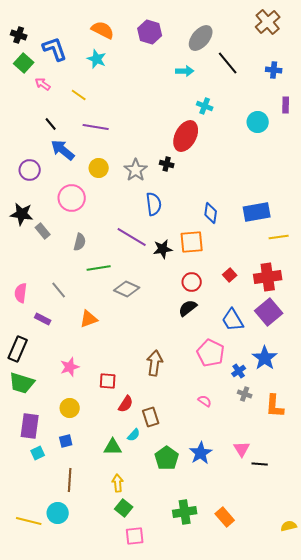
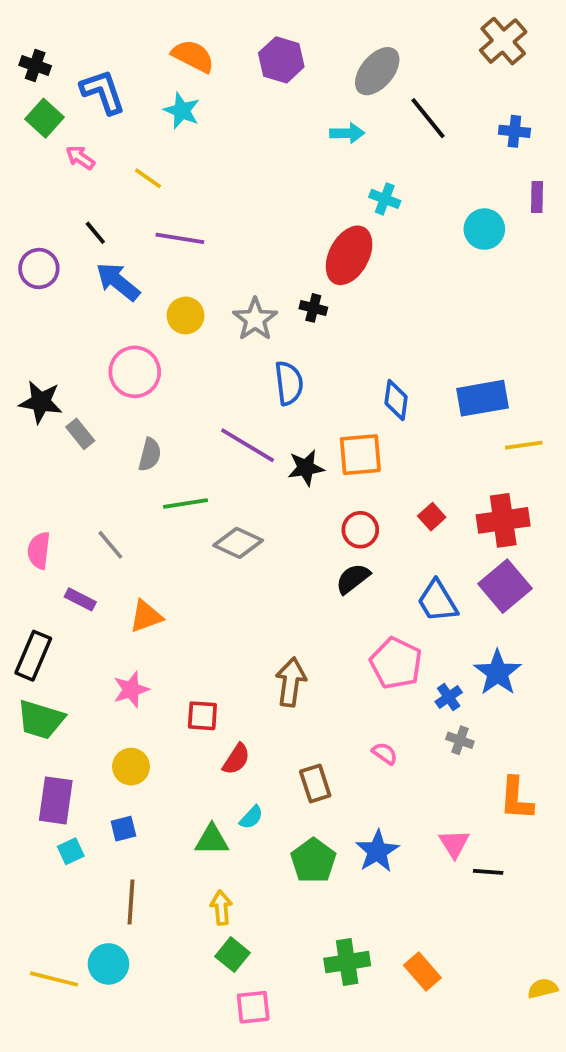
purple circle: (30, 170) -> (39, 268), moved
orange triangle: (89, 319) -> (146, 616), moved
orange L-shape: (275, 406) -> (516, 799), moved
brown rectangle: (151, 417) -> (315, 784), moved

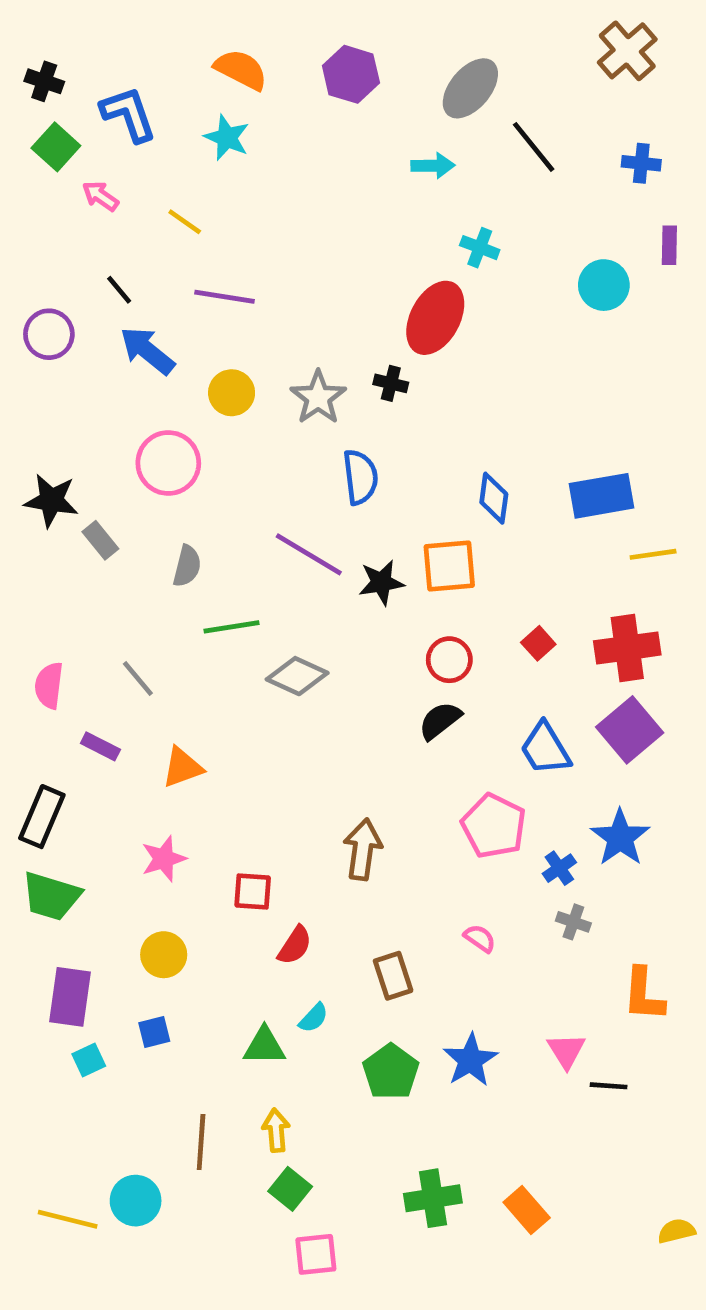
brown line: (131, 902) -> (201, 1142), moved

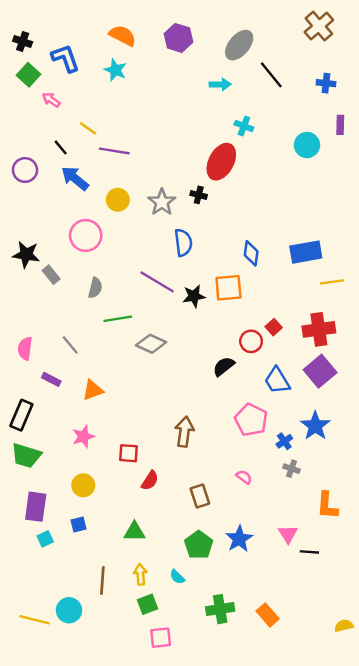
yellow line: (185, 222) -> (88, 128), moved
red circle: (449, 660) -> (251, 341), moved
cyan semicircle: (313, 1018) -> (177, 577), moved, turned 91
green square: (290, 1189) -> (148, 604), turned 30

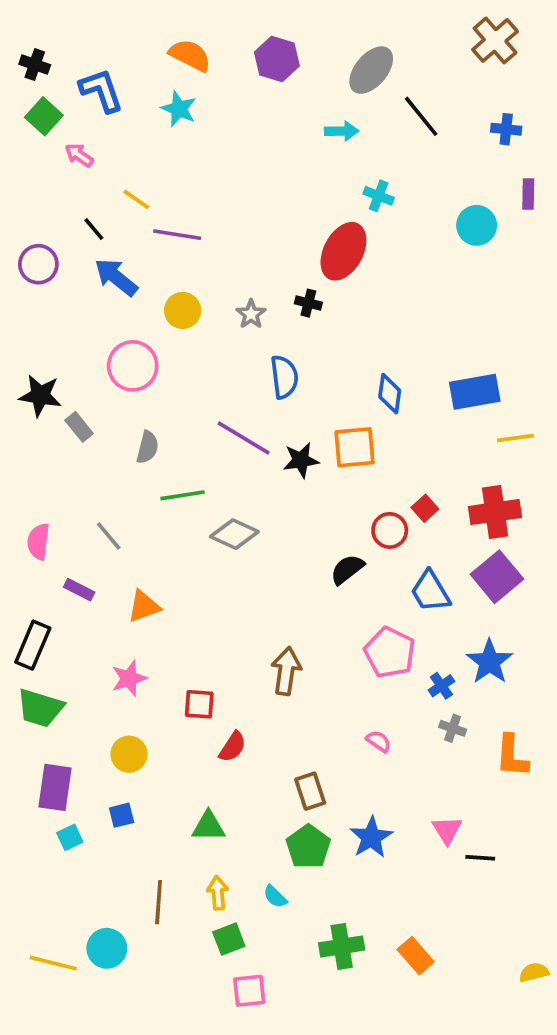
gray star: (162, 202) -> (251, 314), size x0.7
brown rectangle: (200, 496) -> (310, 791), moved
orange L-shape: (327, 506) -> (512, 756), moved

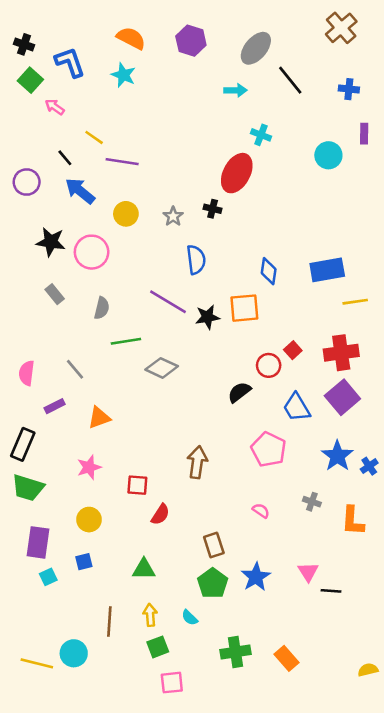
black star: (40, 395) -> (51, 242), moved
purple rectangle: (79, 590) -> (55, 406), turned -54
blue cross: (441, 686) -> (369, 466), moved

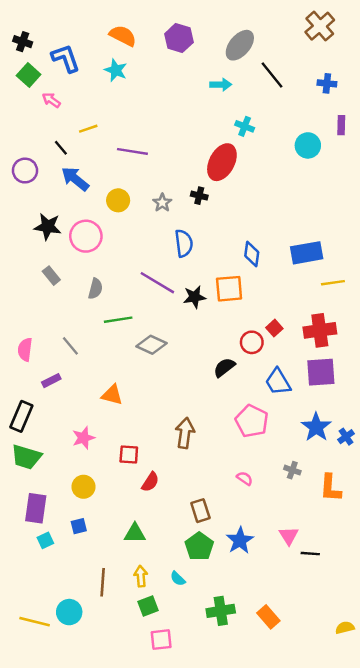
yellow line: (94, 137) -> (88, 129), turned -54
purple line: (122, 162) -> (132, 151), moved
purple square: (342, 397) -> (321, 372), turned 36
orange triangle: (99, 418) -> (112, 395), moved, turned 35

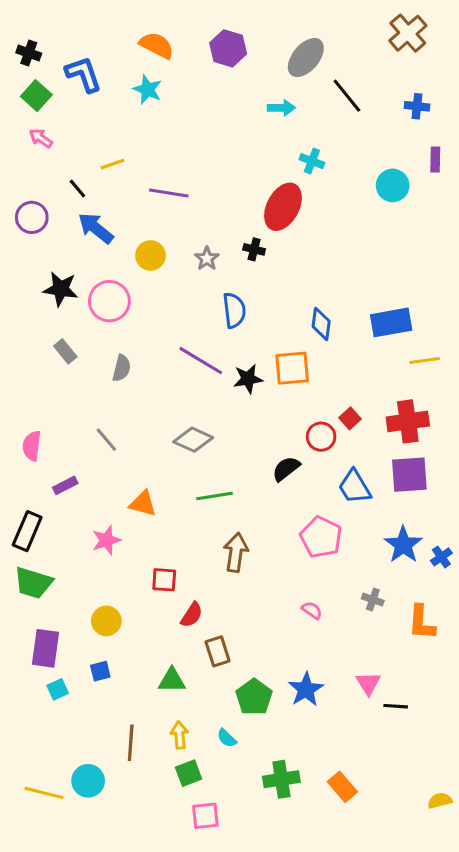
pink arrow: (51, 100) -> (41, 138), moved
green line: (118, 320) -> (214, 496), moved
gray line: (70, 346) -> (106, 440), moved
pink star: (83, 438) -> (106, 540), moved
brown rectangle: (200, 511) -> (218, 651), moved

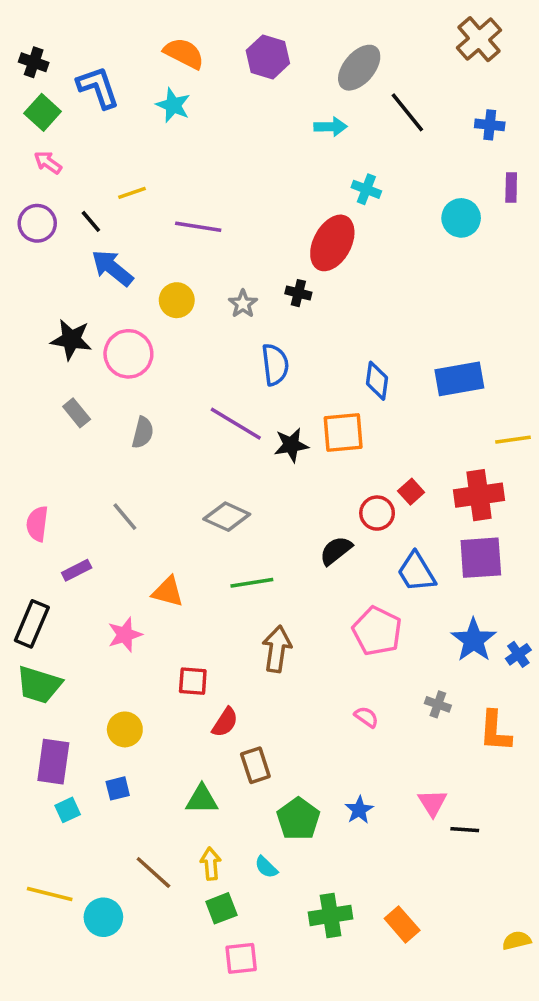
purple circle: (32, 217) -> (37, 223), moved
yellow line: (425, 361) -> (513, 440), moved
blue star: (306, 689) -> (359, 810), size x0.7
brown line: (131, 743) -> (153, 873), turned -52
yellow line: (44, 793) -> (50, 894), moved

